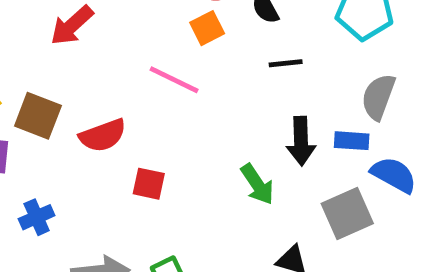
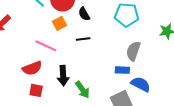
black line: (286, 63) -> (83, 39), moved
red semicircle: (103, 135) -> (32, 68), moved
black arrow: (301, 141) -> (63, 76), moved

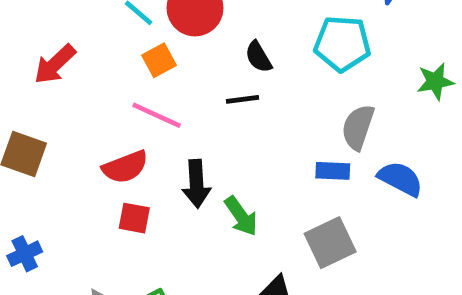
black semicircle: (84, 14) -> (258, 57), moved
orange square: (59, 23) -> (159, 60), moved
blue semicircle: (141, 84) -> (400, 179), moved

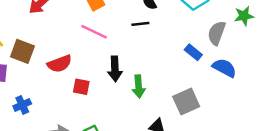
gray semicircle: (358, 127) -> (217, 33), moved
red semicircle: (125, 167) -> (60, 64), moved
blue rectangle: (333, 171) -> (193, 52), moved, turned 36
green arrow: (241, 216) -> (139, 87), turned 30

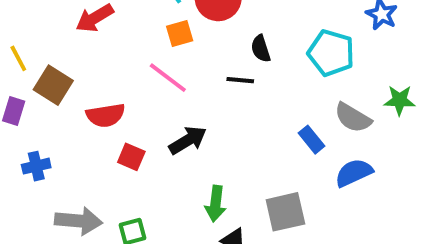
gray semicircle: (217, 33) -> (353, 118), turned -90
blue semicircle: (224, 68) -> (354, 173), turned -65
black arrow: (115, 69) -> (188, 140), turned -130
green arrow: (139, 87) -> (215, 204), moved

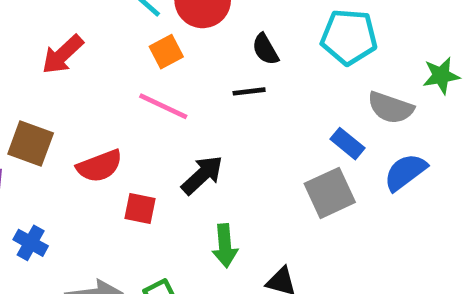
blue cross: (36, 166) -> (31, 243), turned -36
green arrow: (215, 204) -> (225, 246), moved
gray square: (285, 212) -> (330, 193), moved

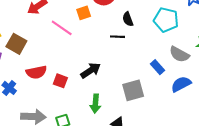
pink line: (163, 106) -> (62, 28), moved
red semicircle: (99, 166) -> (36, 72), moved
gray square: (330, 193) -> (133, 90), moved

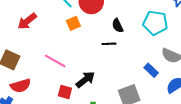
pink line: (62, 28) -> (55, 61), moved
red semicircle: (36, 72) -> (21, 86), moved
red square: (60, 81) -> (65, 92), moved

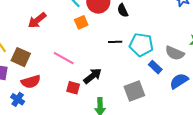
cyan pentagon: (155, 23) -> (141, 45), moved
black semicircle: (118, 26) -> (123, 10), moved

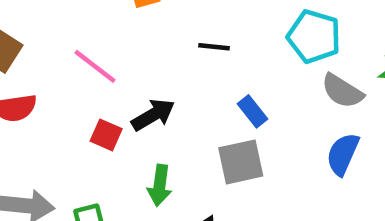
cyan pentagon: (141, 45) -> (314, 36), moved
blue rectangle: (155, 67) -> (253, 111), moved
blue semicircle: (179, 81) -> (343, 154), turned -42

